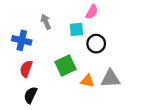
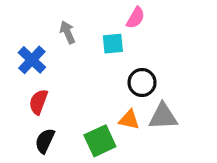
blue cross: (22, 40) -> (32, 60), turned 30
black circle: (96, 44) -> (142, 83), moved
green square: (66, 66) -> (100, 141), moved

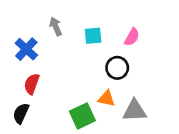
pink semicircle: (136, 18) -> (132, 37), moved
gray triangle: (163, 117) -> (135, 111), moved
black semicircle: (45, 141) -> (21, 113), moved

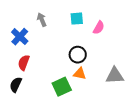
cyan square: (93, 36) -> (77, 19), moved
black circle: (117, 68) -> (78, 55), moved
gray triangle: (135, 111) -> (115, 76), moved

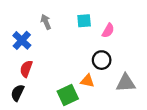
black circle: (78, 55) -> (102, 60), moved

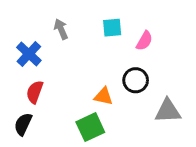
orange triangle: (87, 81) -> (103, 96), moved

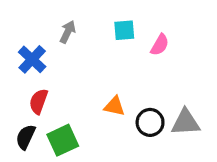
gray arrow: (61, 29) -> (68, 32), turned 48
black circle: (136, 80) -> (150, 122), moved
green square: (90, 127) -> (63, 140), moved

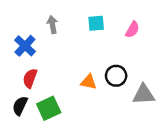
gray arrow: (68, 32) -> (52, 25), turned -35
pink semicircle: (160, 45) -> (132, 30), moved
black circle: (150, 122) -> (116, 76), moved

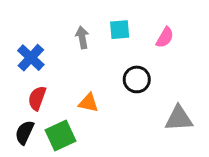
gray arrow: (52, 25) -> (82, 37), moved
black circle: (116, 76) -> (137, 79), moved
orange triangle: (89, 82) -> (88, 103), moved

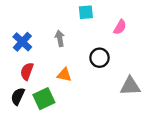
cyan square: (120, 30) -> (86, 12), moved
gray arrow: (82, 37) -> (60, 38), moved

